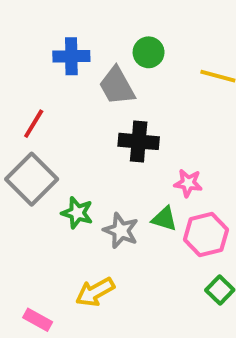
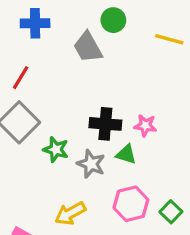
blue cross: (71, 56) -> (35, 23), moved
black cross: (139, 141) -> (105, 124), moved
pink hexagon: (206, 235) -> (131, 204), moved

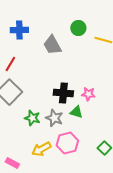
green circle: (113, 20) -> (78, 28), moved
green star: (56, 149) -> (32, 118), moved
pink hexagon: (131, 204) -> (67, 143), moved

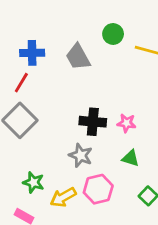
blue cross: (19, 30) -> (32, 53), moved
green triangle: (76, 112) -> (131, 158), moved
green star: (32, 118) -> (33, 182), moved

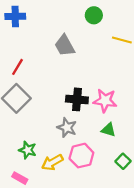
green circle: (113, 34) -> (94, 15), moved
blue cross: (32, 53) -> (15, 16), moved
pink star: (127, 123) -> (105, 101), size x1.5

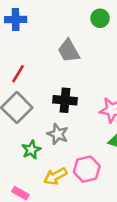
black cross: (77, 99) -> (65, 100), moved
gray star: (67, 128) -> (58, 134), moved
green star: (28, 150) -> (31, 150), moved, turned 30

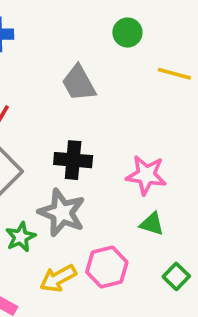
gray star: (58, 134) -> (62, 213), size x1.4

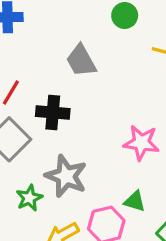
black cross: (73, 160) -> (53, 113), moved
green triangle: (152, 224) -> (135, 201), moved

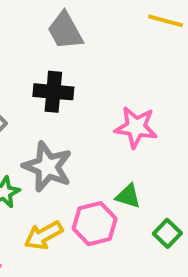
black cross: (53, 113) -> (53, 92), moved

